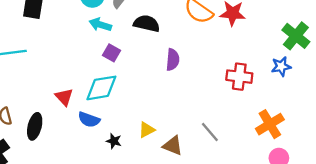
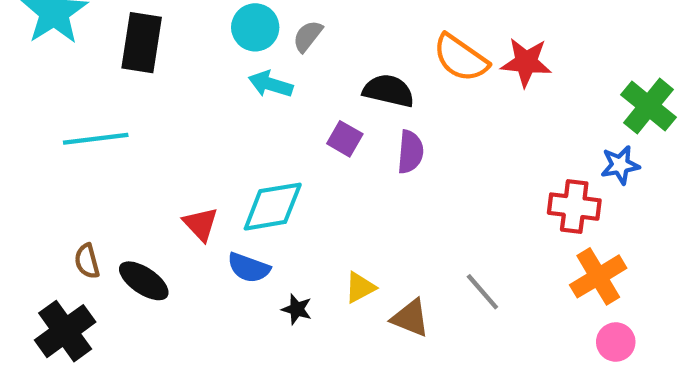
black semicircle: (147, 23) -> (388, 91), moved
purple square: (112, 53) -> (345, 139), moved
red cross: (239, 77) -> (574, 207), moved
black ellipse: (35, 126) -> (144, 281), turned -70

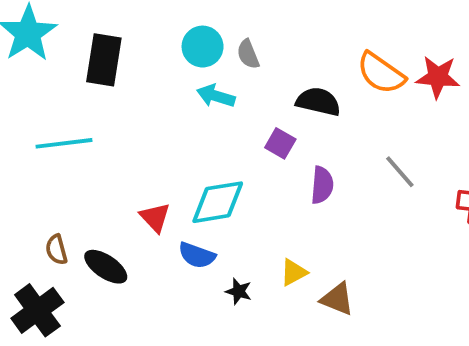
gray semicircle: (308, 36) -> (248, 54), turned -60
purple semicircle: (410, 152) -> (322, 185), moved
gray line: (482, 292) -> (400, 172), moved

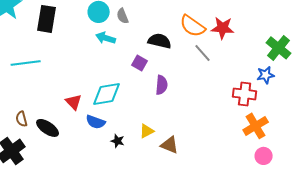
gray line: (400, 172) -> (203, 53), moved

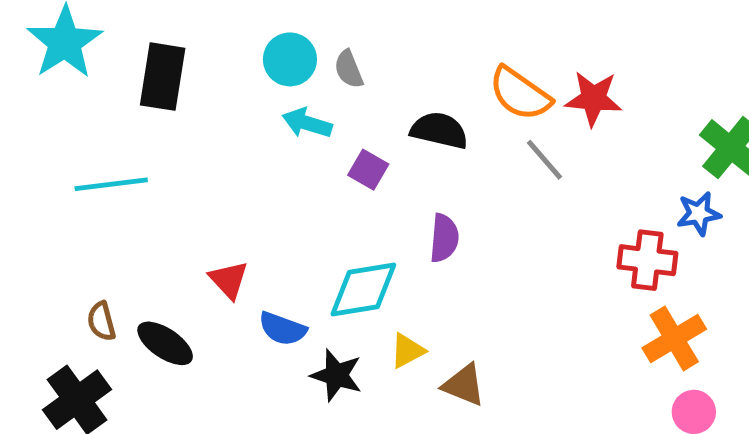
purple square: (140, 63) -> (368, 170), moved
cyan diamond: (107, 94) -> (363, 290), moved
black star: (118, 141) -> (336, 375), size x1.5

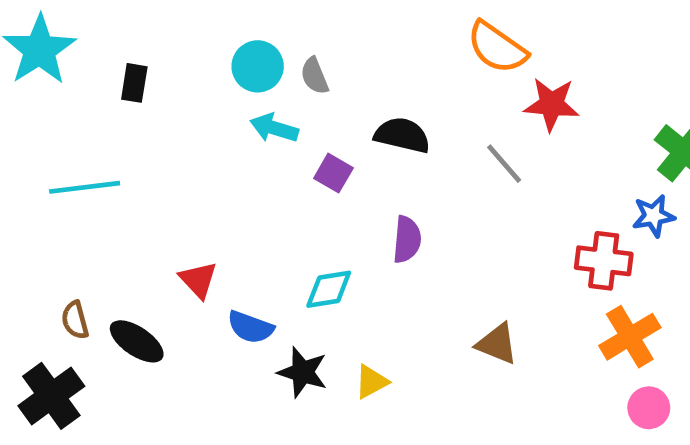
black rectangle: (163, 77) -> (134, 83), size x0.6
orange semicircle: (520, 94) -> (497, 47), moved
cyan diamond: (363, 290) -> (329, 289), size x0.7
yellow triangle: (407, 351) -> (371, 382), moved
brown triangle: (464, 385) -> (497, 344), moved

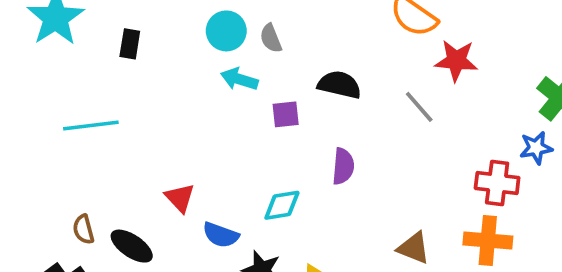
purple square: (333, 173) -> (286, 114), turned -36
orange cross: (630, 337) -> (488, 240), moved, turned 36

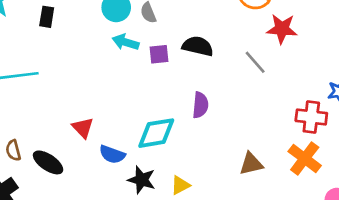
purple square: (286, 114) -> (159, 54), moved
cyan diamond: (282, 205) -> (156, 133), size x1.4
orange cross: (488, 240) -> (305, 158), turned 32
brown triangle: (414, 248) -> (251, 164), turned -35

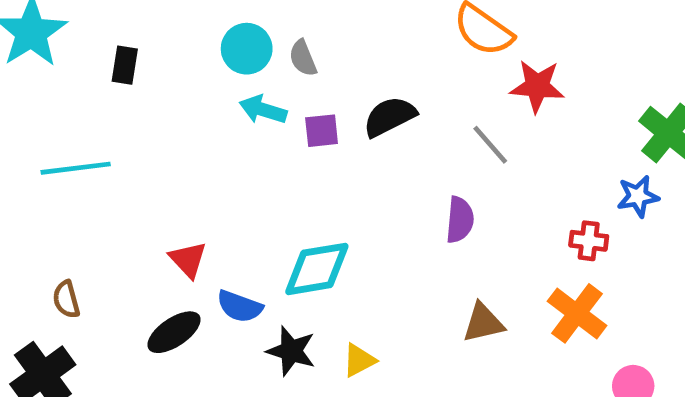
black semicircle: (198, 46) -> (390, 117), turned -40
purple semicircle: (200, 105) -> (460, 220), moved
red cross: (311, 117) -> (589, 241), size x0.7
black ellipse: (48, 162) -> (174, 332), moved, turned -68

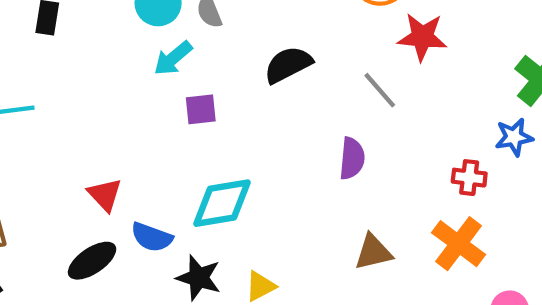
cyan arrow: (263, 110) -> (173, 58), turned -57
purple square: (322, 131) -> (201, 109), moved

